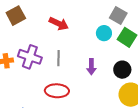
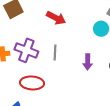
red ellipse: (57, 91) -> (32, 83), moved

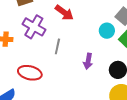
purple cross: (26, 50) -> (34, 27), moved

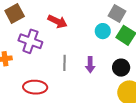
gray line: (57, 46) -> (65, 63), moved

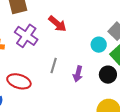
black circle: (121, 68) -> (108, 75), moved

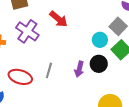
gray line: (54, 66) -> (49, 70), moved
black circle: (108, 75) -> (99, 64), moved

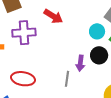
purple cross: (27, 31) -> (24, 33), turned -30
gray line: (49, 70) -> (67, 79), moved

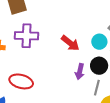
red arrow: (53, 16) -> (70, 43), moved
gray line: (67, 79) -> (97, 88), moved

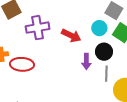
purple cross: (27, 36) -> (38, 28), moved
red ellipse: (21, 81) -> (22, 64), moved

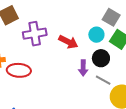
gray line: (106, 74) -> (103, 80), turned -63

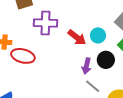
cyan circle: (96, 35) -> (98, 35), moved
gray line: (103, 80) -> (93, 86), moved

